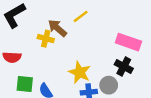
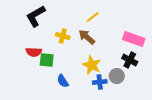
brown arrow: (57, 28) -> (87, 37), moved
green square: (25, 84) -> (47, 60), moved

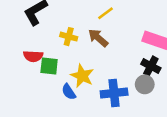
yellow star: (92, 65) -> (82, 76), moved
gray circle: (117, 76) -> (145, 84), moved
blue cross: (100, 82) -> (114, 93), size x1.5

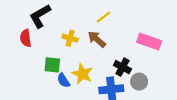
red semicircle: (33, 56) -> (26, 38), moved, turned 78
black cross: (151, 66) -> (122, 67), moved
blue semicircle: (69, 92) -> (63, 80), moved

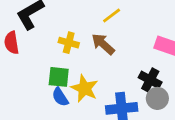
green square: (52, 65) -> (59, 77), moved
black cross: (122, 67) -> (150, 80), moved

